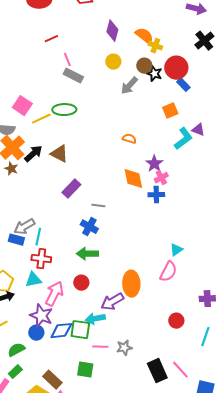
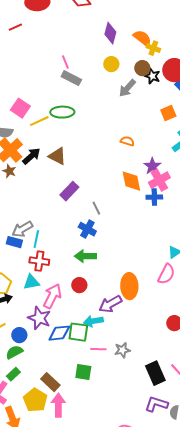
red line: (51, 39) -> (15, 27), moved
pink cross: (161, 178) -> (159, 180), size x1.5
gray line: (98, 206) -> (96, 208), turned 56
blue circle: (36, 333) -> (19, 335), moved

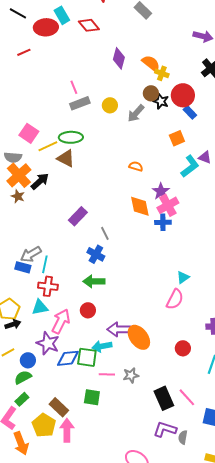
yellow circle: (111, 64) -> (110, 105), moved
gray rectangle: (71, 78) -> (80, 103), turned -48
brown triangle: (57, 156) -> (66, 158), moved
orange ellipse: (129, 286) -> (139, 337), moved, turned -35
purple arrow: (110, 304) -> (119, 329), turned 30

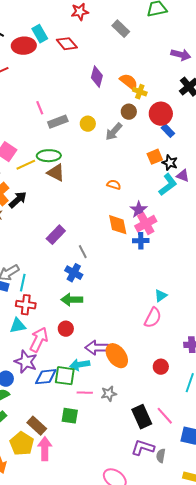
pink line: (74, 87) -> (40, 108), moved
black star: (161, 101) -> (170, 163), moved
brown triangle: (66, 158) -> (56, 173), moved

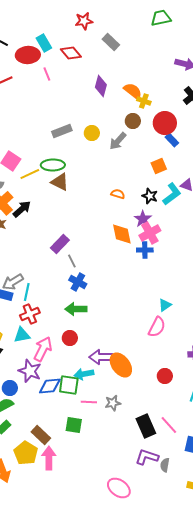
gray rectangle: (121, 29) -> (111, 42), moved
pink line: (40, 108) -> (47, 74), moved
black star: (170, 163) -> (150, 196), moved
gray line: (83, 252) -> (72, 261), moved
red cross: (26, 305) -> (30, 314), turned -30

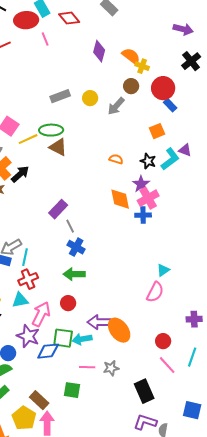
green square: (69, 385) -> (63, 338), moved
pink line: (169, 425) -> (167, 365), moved

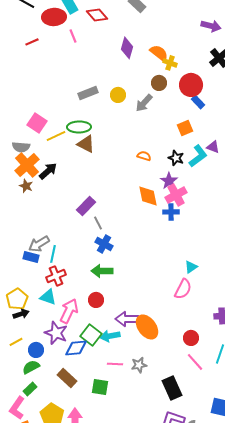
cyan triangle: (20, 300) -> (48, 297), turned 30
green square: (63, 338) -> (91, 335), turned 30
brown rectangle: (39, 400) -> (67, 378), moved

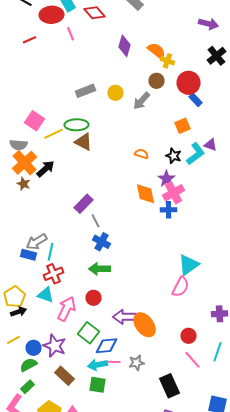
cyan triangle: (191, 267) -> (188, 265), size x1.6
purple star: (56, 333) -> (54, 346), moved
cyan arrow: (110, 336) -> (98, 365), moved
blue diamond: (76, 348) -> (106, 346), moved

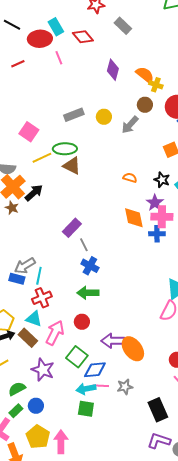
pink square: (34, 121) -> (29, 132), moved
pink cross: (174, 193) -> (162, 217), turned 30
blue circle: (34, 348) -> (36, 406), moved
brown rectangle: (64, 376) -> (28, 338), moved

